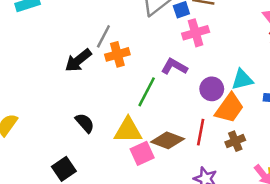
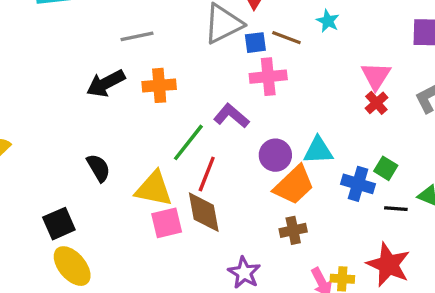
gray line: (103, 36) -> (137, 36), moved, turned 40
red line: (201, 132) -> (207, 174), moved
brown diamond: (168, 140) -> (204, 212), turned 48

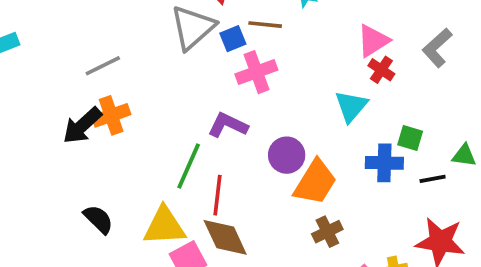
pink triangle: (376, 76) -> (373, 41), turned 40
orange cross: (159, 85) -> (111, 115), moved
cyan triangle: (318, 150) -> (351, 106), moved, turned -32

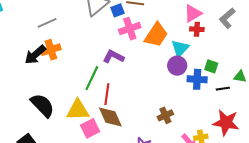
red cross: (381, 70) -> (197, 29), turned -32
purple circle: (287, 155) -> (177, 66), moved
orange trapezoid: (315, 182) -> (156, 35), moved
black semicircle: (98, 219) -> (42, 105), size x1.5

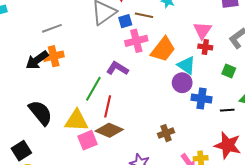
pink triangle: (193, 13) -> (202, 30), turned -30
cyan triangle: (180, 48) -> (187, 65), turned -42
green square: (211, 66) -> (229, 71), moved
brown diamond: (110, 117) -> (109, 130), turned -48

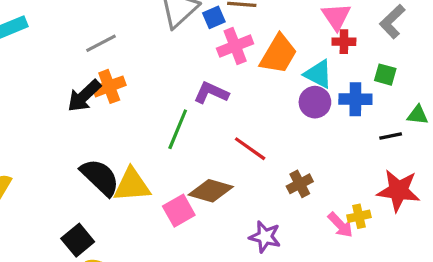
blue cross: (202, 98) -> (355, 99), moved
red line: (108, 106) -> (250, 149), moved, turned -60
yellow triangle: (76, 120) -> (132, 185), moved

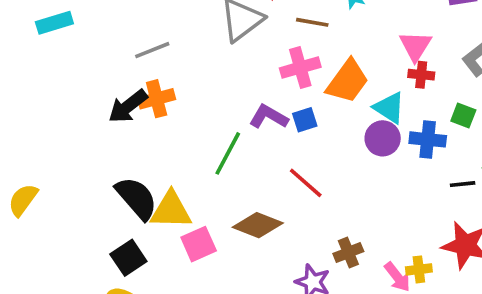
blue square: (214, 17) -> (305, 120), moved
brown cross: (300, 184) -> (348, 253), moved
pink square: (179, 211) -> (199, 244), moved
black square: (78, 240) -> (128, 258), moved

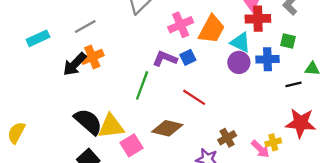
cyan rectangle: (54, 23) -> (38, 38), moved
red cross: (421, 75) -> (258, 19), size x1.5

